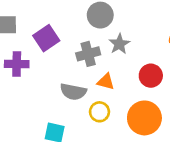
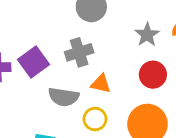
purple square: (46, 38) -> (33, 62), moved
gray star: (119, 44) -> (147, 35), moved

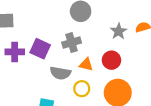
purple square: (33, 62) -> (40, 49), turned -30
red circle: (153, 75) -> (111, 60), moved

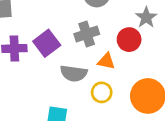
purple square: (40, 49) -> (47, 43), turned 30
red circle: (111, 60) -> (129, 40), moved

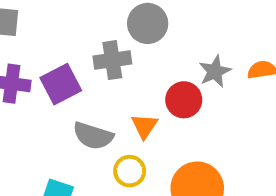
gray cross: (87, 34) -> (112, 60), moved
orange triangle: (106, 61) -> (144, 126), turned 42

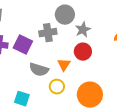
gray star: (215, 71) -> (83, 30), moved
purple square: (61, 84) -> (23, 45), turned -36

